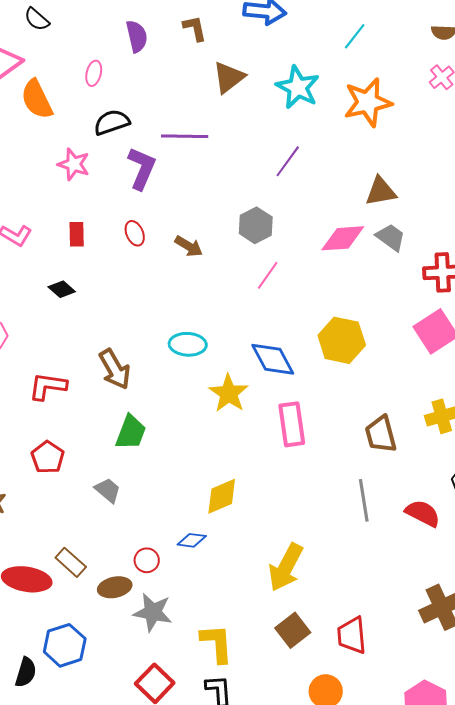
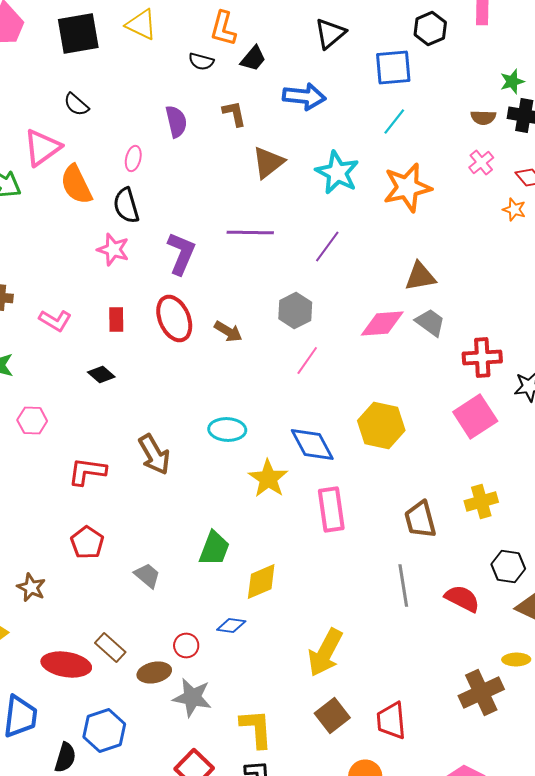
black semicircle: (112, 122) -> (126, 206), moved, turned -87
purple line: (185, 136) -> (250, 232), moved
red ellipse: (135, 233) -> (174, 318), size x1.8
green trapezoid: (131, 432) -> (214, 548), moved

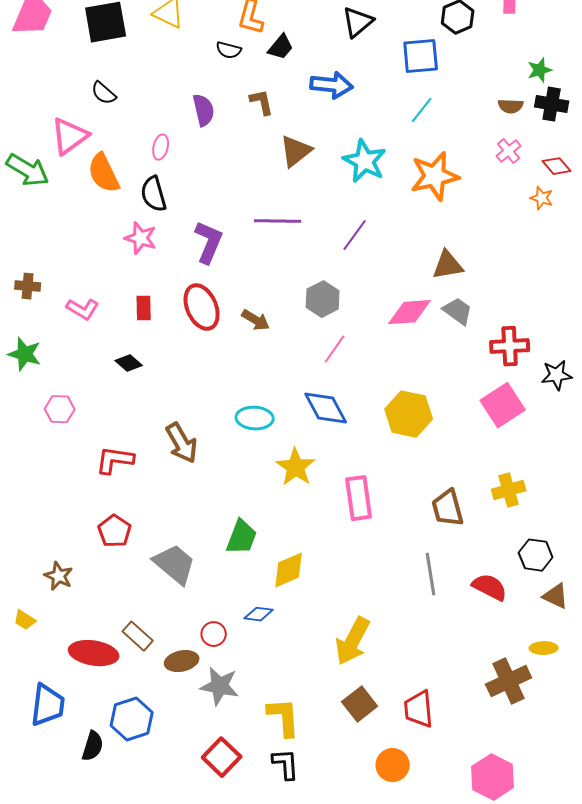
blue diamond: (312, 444) -> (326, 408), moved
gray trapezoid: (147, 576) -> (175, 564), size x1.6

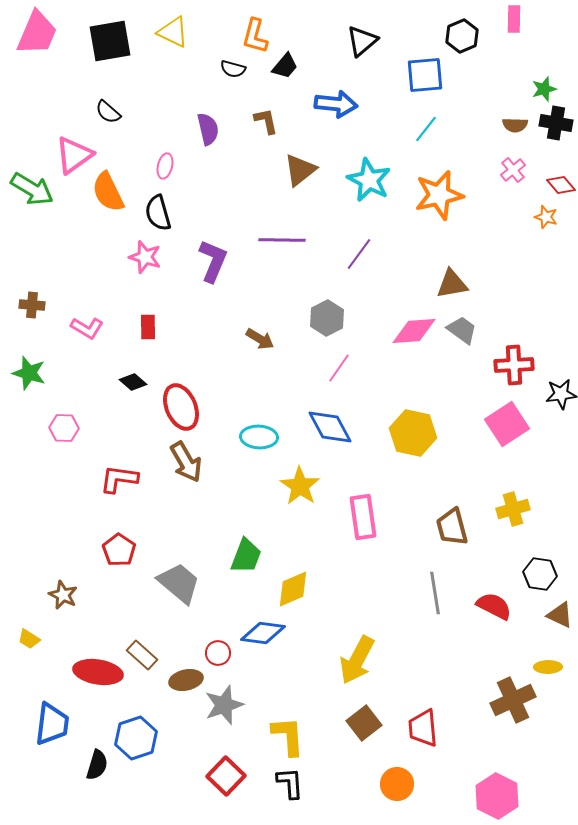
red ellipse: (202, 307) -> (181, 407), moved
blue diamond: (259, 614) -> (263, 633), size x1.5
gray star: (220, 686) -> (224, 705), turned -30

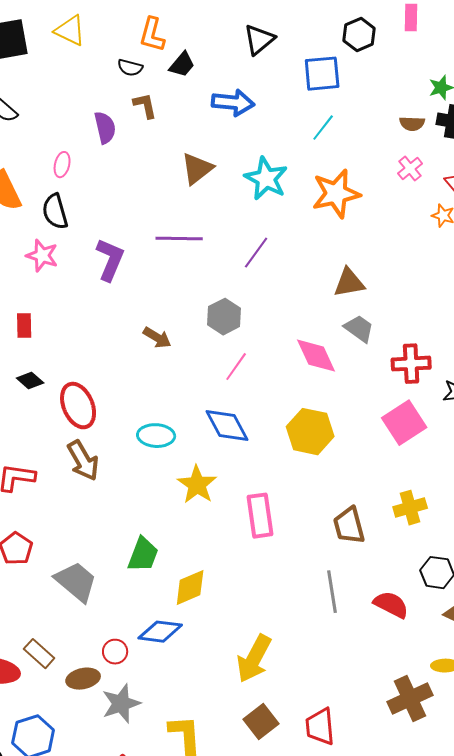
brown L-shape: (266, 121) -> (145, 106), moved
red rectangle: (148, 327) -> (24, 326), moved
pink diamond: (414, 331) -> (316, 356), moved, turned 69

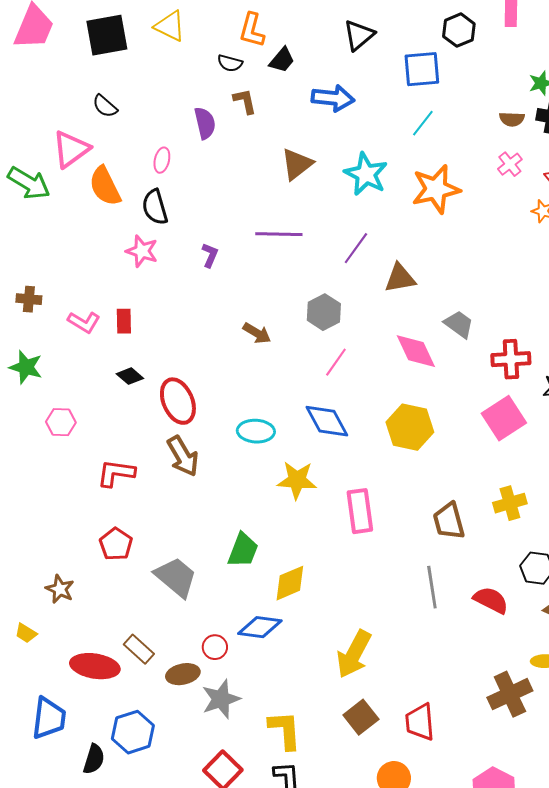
purple L-shape: (110, 260) -> (210, 255), size x0.6
brown triangle: (349, 283) -> (400, 278), moved
yellow star: (197, 485) -> (297, 480), turned -30

